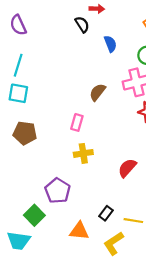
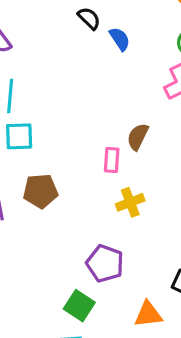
blue semicircle: (110, 44) -> (120, 39), moved
brown semicircle: (98, 92) -> (138, 137), moved

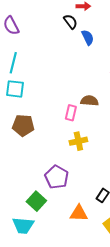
brown semicircle: (138, 137) -> (89, 101), turned 60

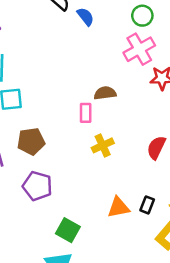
purple pentagon: (57, 177) -> (37, 186), moved
orange triangle: (79, 213) -> (118, 207), moved

